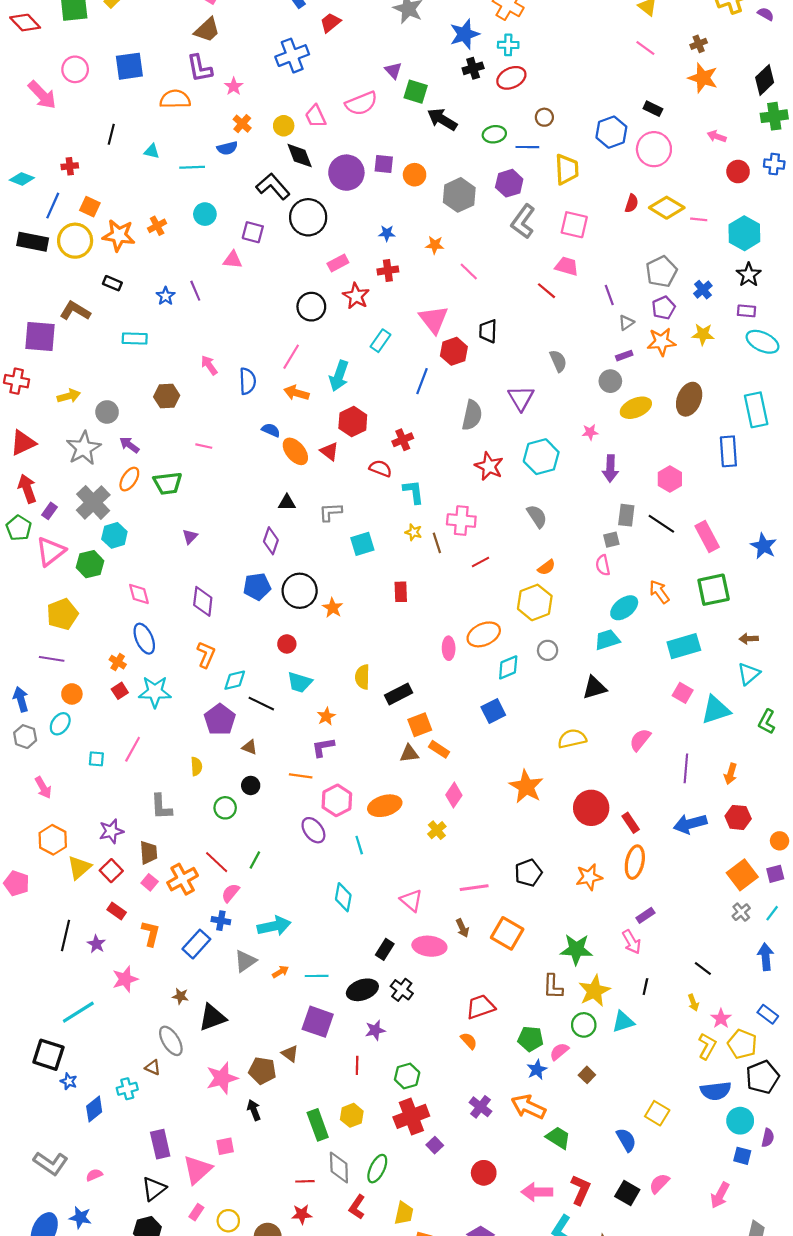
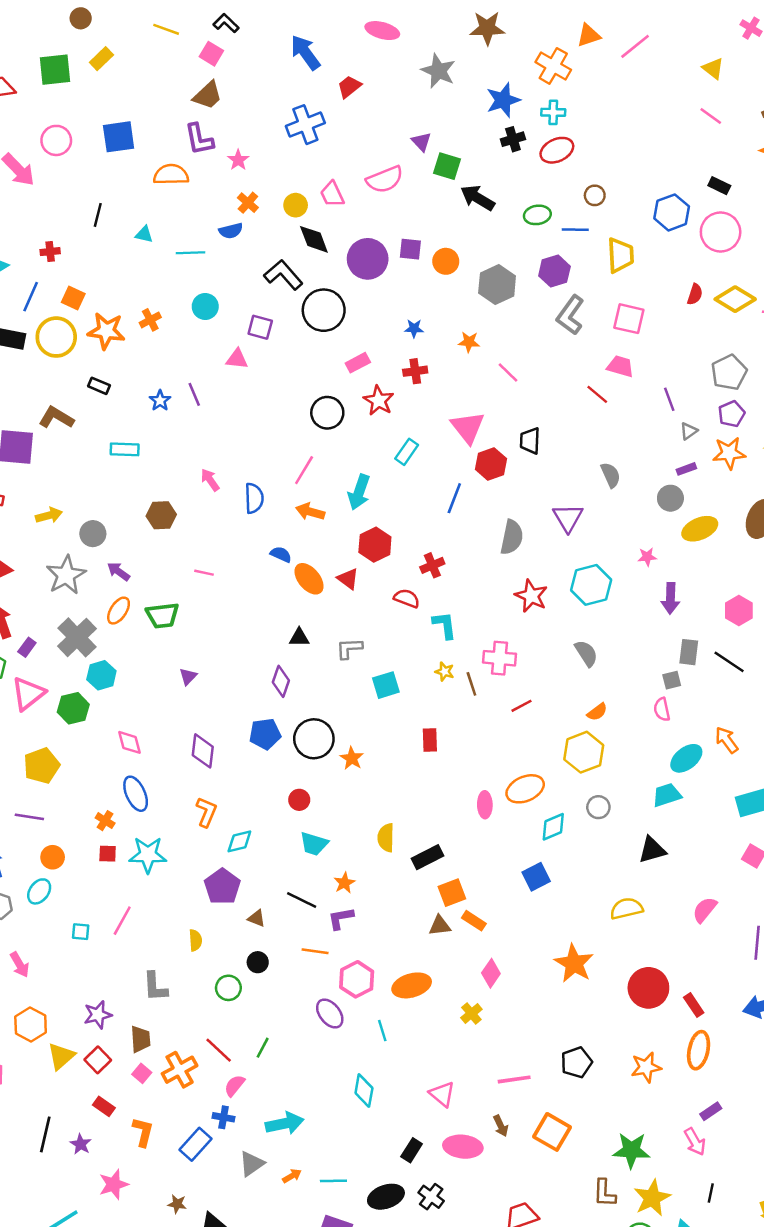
red square: (120, 691) -> (108, 854), turned 35
black line: (261, 704) -> (302, 900), moved

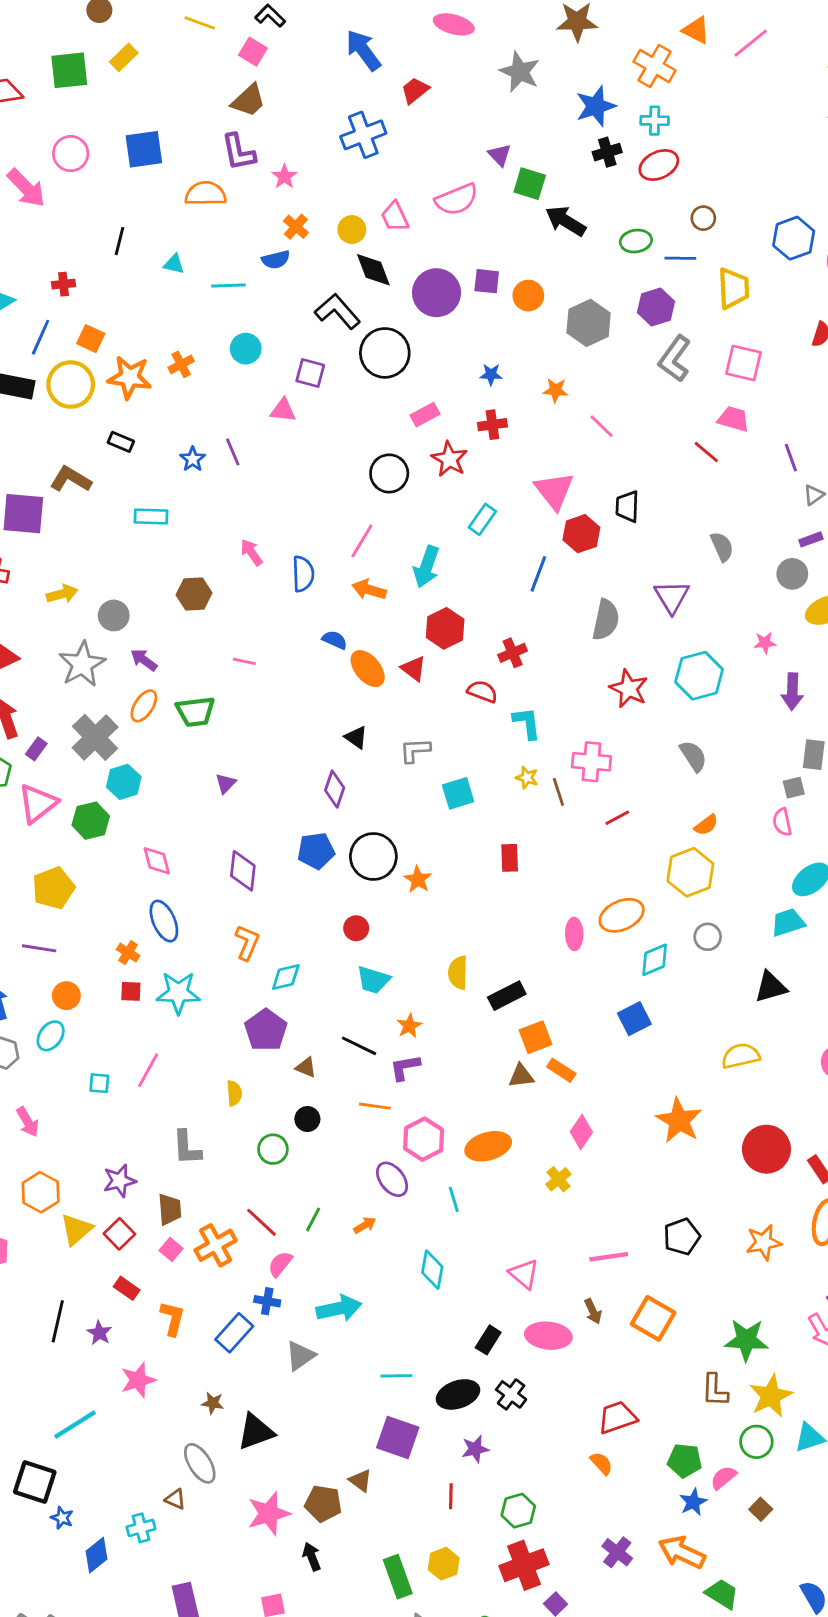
orange triangle: (589, 35) -> (696, 30), turned 45
black triangle: (299, 637) -> (356, 737), turned 35
orange arrow: (292, 1176) -> (365, 1225), moved

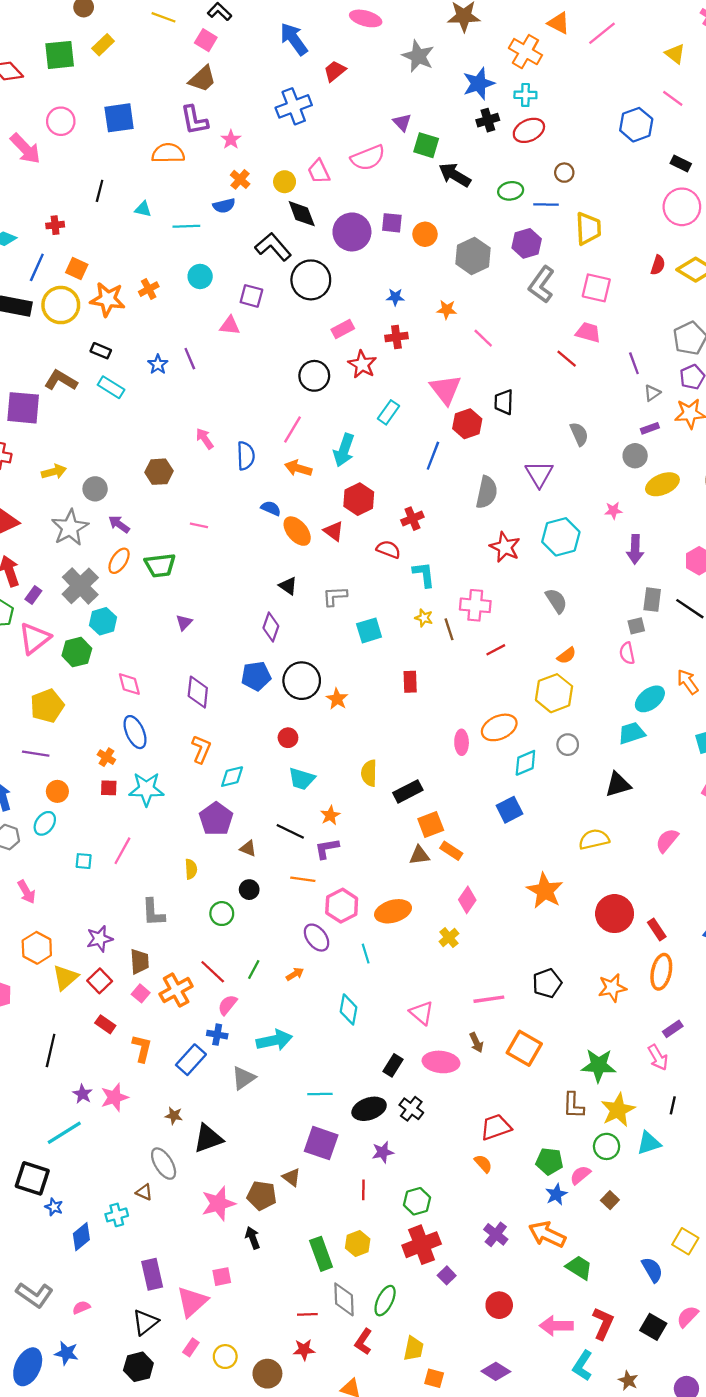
blue hexagon: (794, 238) -> (636, 125), moved
cyan rectangle: (151, 516) -> (111, 387), moved, turned 30
purple star: (99, 1333) -> (82, 1094), moved

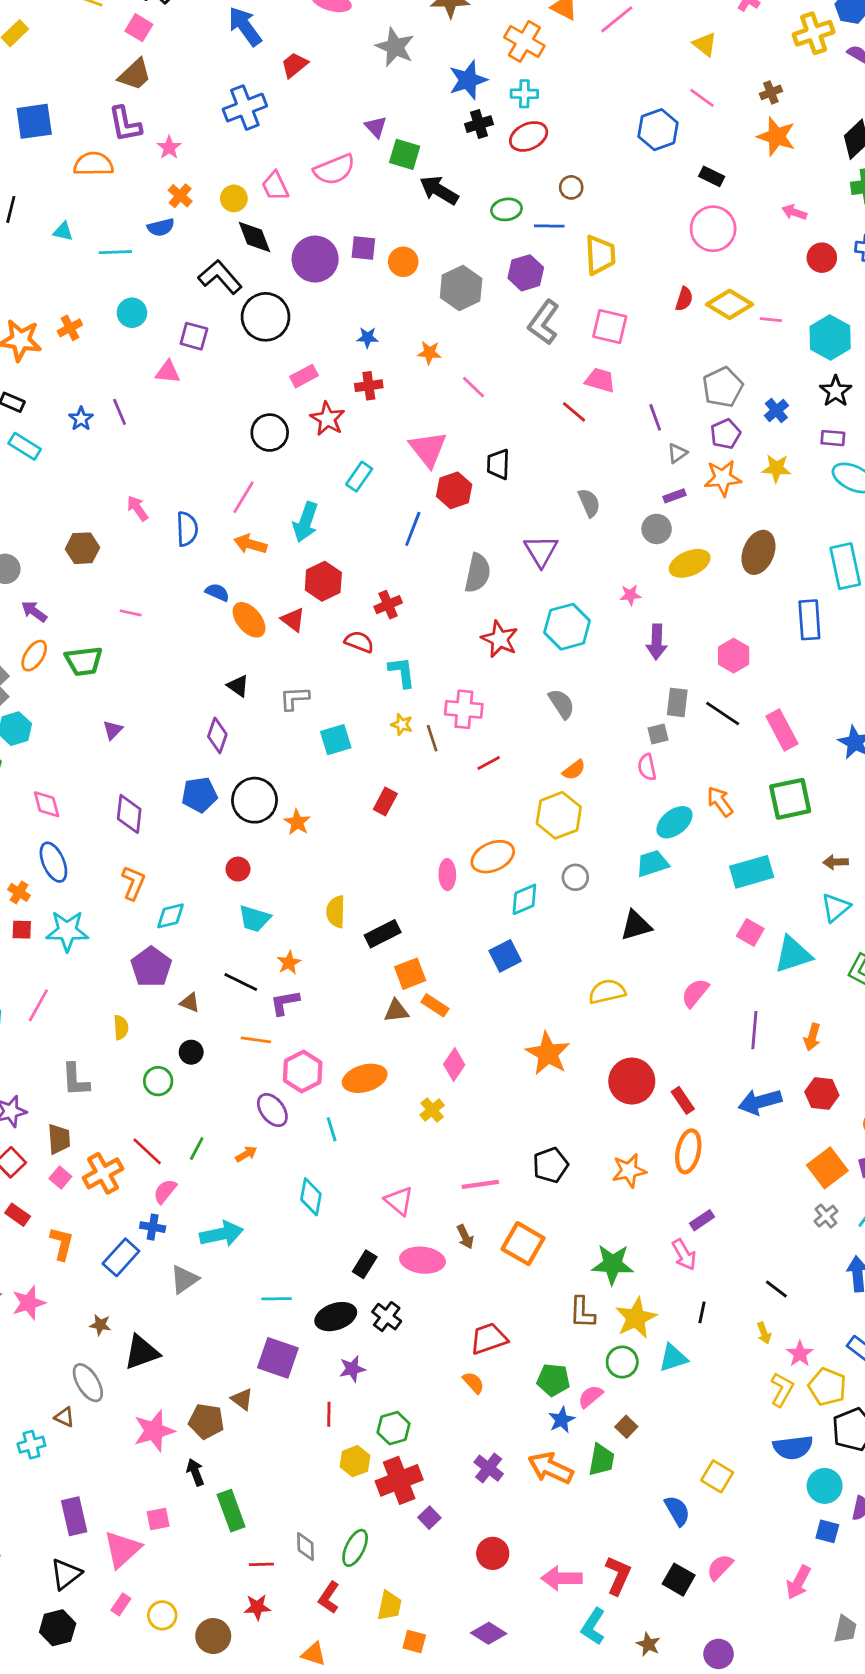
red rectangle: (410, 682) -> (385, 802), turned 30
yellow hexagon: (358, 1244) -> (355, 1461), moved
green rectangle: (321, 1254) -> (231, 1511), moved
green trapezoid: (579, 1267) -> (602, 1460), moved, turned 68
gray diamond: (344, 1299) -> (305, 1547), size x0.7

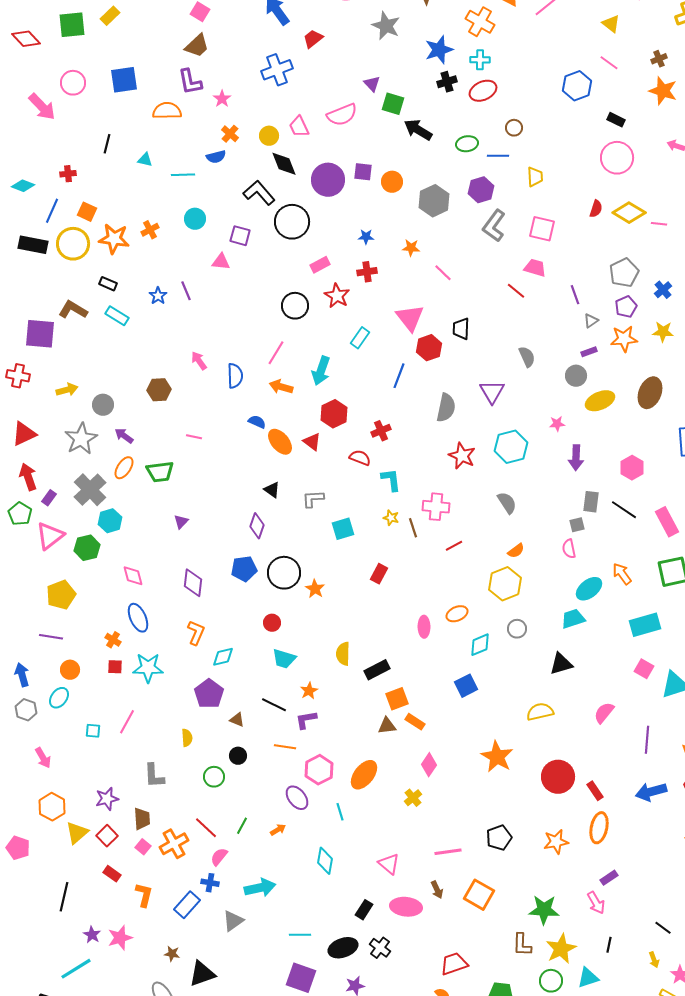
yellow trapezoid: (600, 255) -> (535, 177), size x0.7
orange ellipse: (493, 857) -> (457, 614), size x0.7
orange ellipse: (365, 1078) -> (364, 775), turned -36

